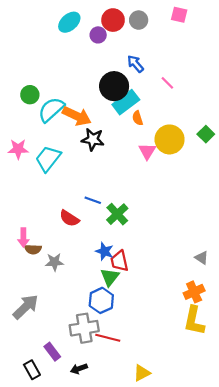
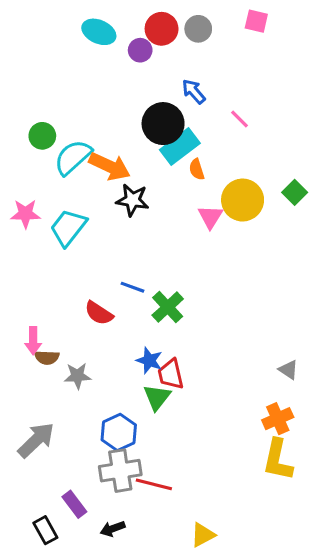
cyan ellipse: (69, 22) -> (99, 32), turned 65
blue hexagon: (101, 300) -> (119, 432), moved

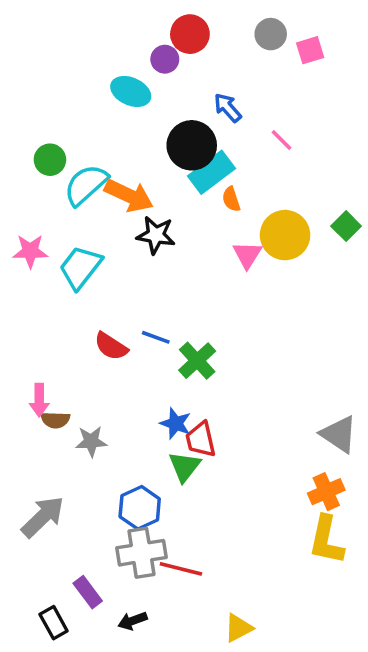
pink square: (256, 21) -> (310, 50), moved, turned -30
gray circle: (198, 29) -> (271, 34), moved
cyan ellipse: (99, 32) -> (131, 91), moved
red semicircle: (99, 313) -> (111, 346), moved
gray triangle: (288, 370) -> (339, 434), size x1.6

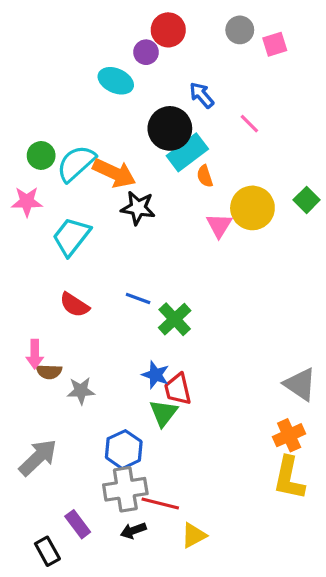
green circle: (50, 160) -> (41, 155), moved
pink star: (30, 251) -> (27, 202), moved
red semicircle: (111, 346) -> (74, 305), moved
black arrow: (133, 621) -> (133, 531), moved
yellow triangle: (238, 628) -> (194, 535), moved

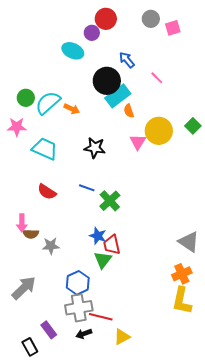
orange arrow: (114, 173) -> (72, 109), size x0.6
black star: (138, 208) -> (95, 148), moved
cyan trapezoid: (71, 237) -> (45, 149), turned 76

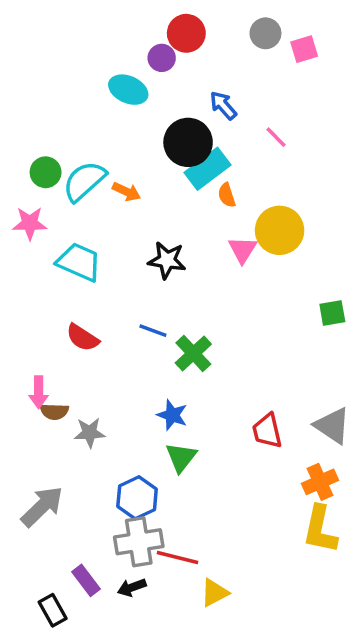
green square: (193, 126) -> (332, 313), moved, turned 35
red trapezoid: (112, 245) -> (267, 431), moved
black arrow: (84, 334) -> (132, 587), moved

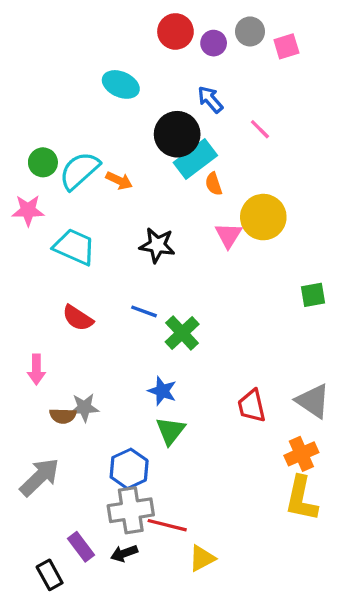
purple circle: (162, 58) -> (214, 43), moved
brown semicircle: (54, 412) -> (63, 416), moved

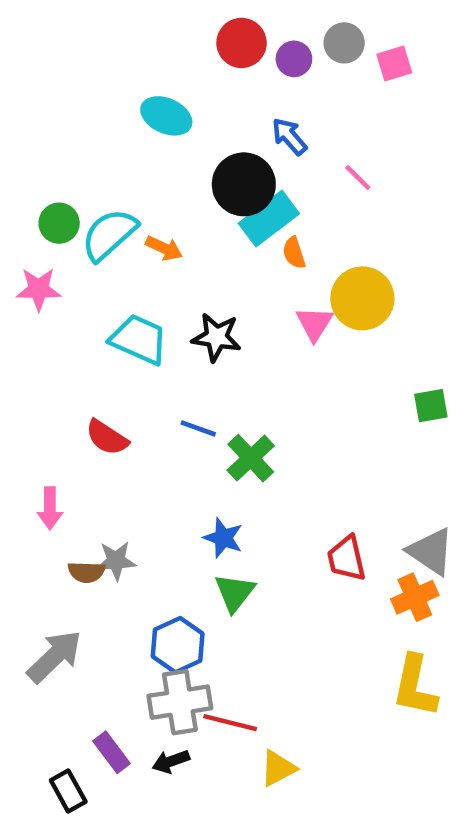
cyan trapezoid: (74, 247) -> (139, 339), moved
orange cross: (301, 454) -> (415, 597), moved

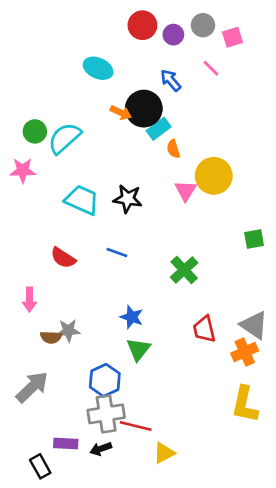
pink line: (358, 178) -> (211, 68), moved
cyan rectangle: (269, 219) -> (159, 129), size x0.7
orange arrow: (164, 248) -> (121, 113), moved
green cross: (251, 458) -> (184, 270), moved
purple rectangle: (112, 752) -> (66, 443), turned -50

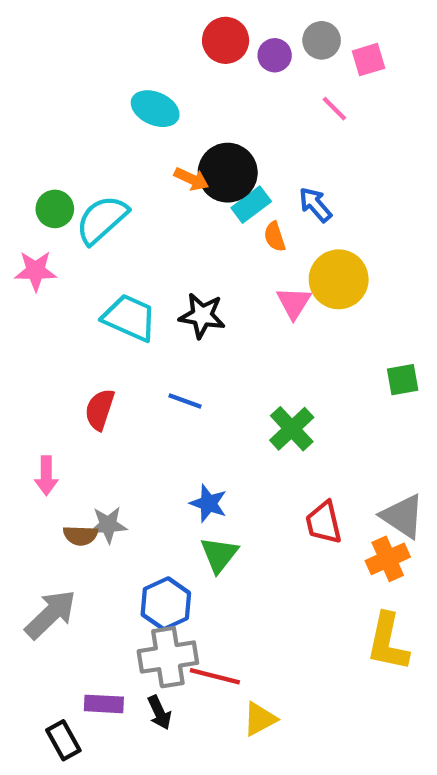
blue arrow: (171, 80) -> (315, 205), moved
red semicircle: (63, 258) -> (100, 410), turned 75
black arrow: (101, 449) -> (159, 713), turned -95

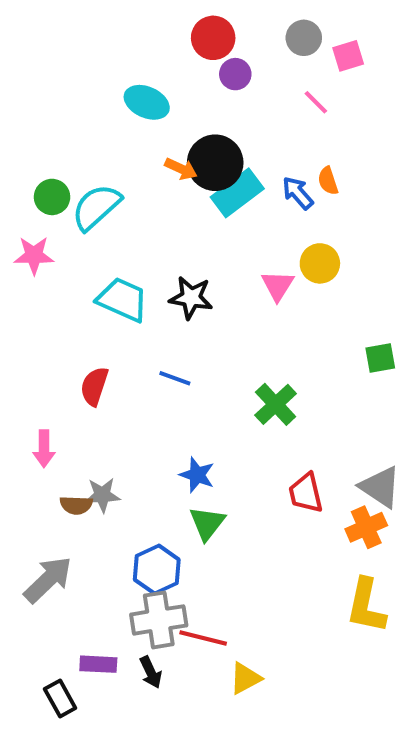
purple circle: (275, 55) -> (235, 74), moved
cyan rectangle: (251, 205) -> (237, 193), size x1.4
orange semicircle: (275, 237) -> (328, 181), moved
yellow circle: (339, 279) -> (320, 263), size x0.7

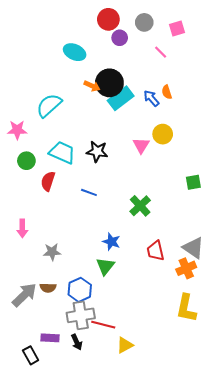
gray circle: (304, 38) -> (144, 22), moved
green circle: (52, 197) -> (26, 161), moved
red semicircle: (94, 386) -> (48, 181), moved
blue star: (197, 475) -> (111, 242), moved
brown semicircle: (76, 505) -> (48, 288), moved

